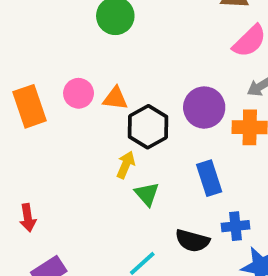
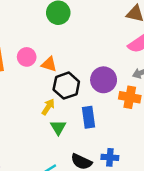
blue rectangle: (209, 178) -> (89, 117), moved

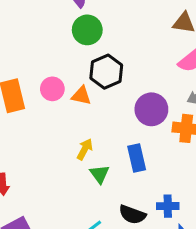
black hexagon: (66, 86) -> (106, 72), moved

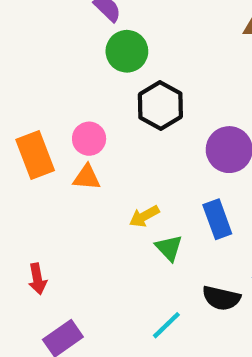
orange triangle: (81, 96) -> (87, 177), moved
yellow arrow: (85, 149) -> (144, 216), turned -140

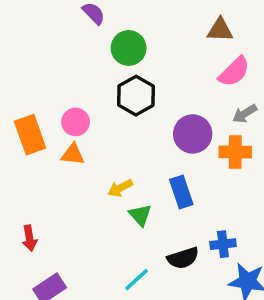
green circle: (127, 51) -> (129, 48), moved
black semicircle: (221, 298) -> (183, 258), turned -32

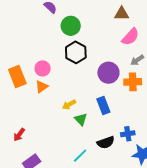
orange triangle: (73, 154) -> (42, 87), turned -40
red arrow: (30, 238) -> (19, 135), turned 48

